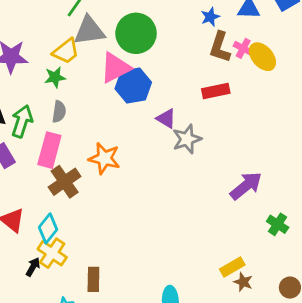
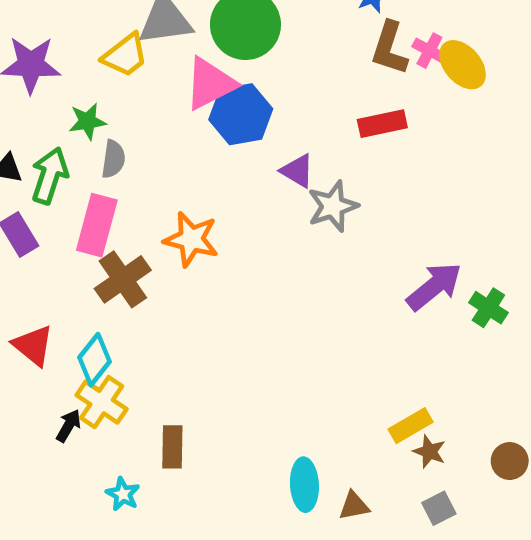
green star: (55, 77) -> (87, 121), moved
green cross: (278, 224) -> (488, 308), moved

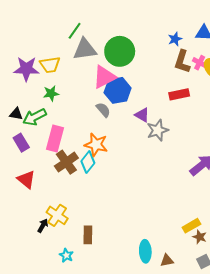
yellow trapezoid: (125, 55) -> (50, 65), moved, turned 30
gray semicircle: (113, 159) -> (103, 110), moved, turned -49
green arrow: (50, 176) -> (35, 117), turned -135
red triangle: (33, 345) -> (26, 180), moved
cyan diamond: (94, 360) -> (88, 162), moved

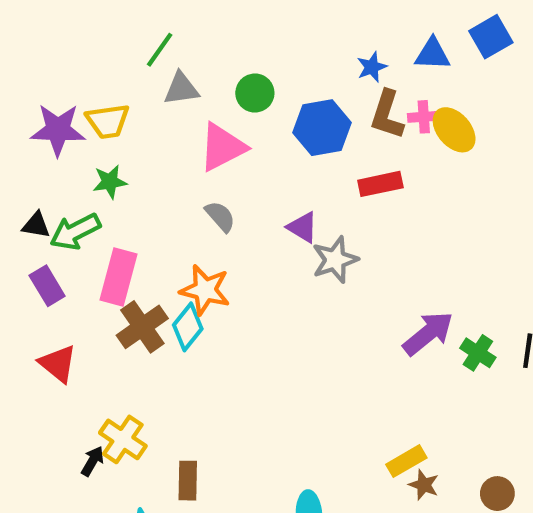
gray triangle: (85, 49) -> (181, 89), size x0.7
green circle: (120, 51) -> (255, 93), size x0.6
pink cross: (200, 63) -> (424, 117), turned -32
blue hexagon: (118, 90) -> (322, 128), moved

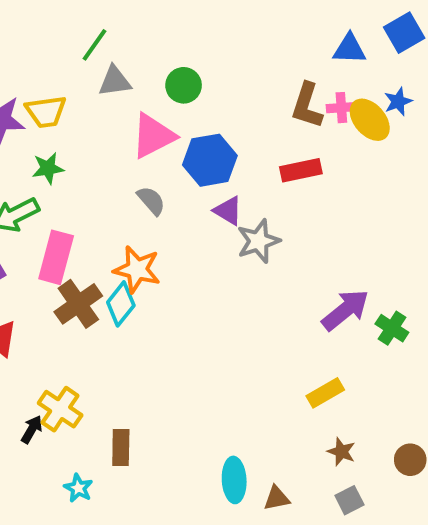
blue star: (372, 67) -> (398, 102), moved
blue hexagon: (322, 128) -> (210, 160), moved
yellow rectangle: (406, 461) -> (325, 393), moved

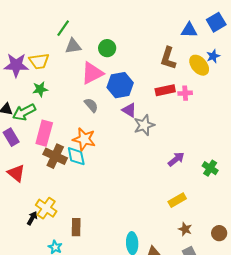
pink cross: (341, 108) -> (185, 93), moved
brown cross: (78, 304) -> (55, 156), turned -30
cyan diamond: (121, 304) -> (76, 156), turned -50
purple arrow: (345, 310) -> (176, 159), moved, size x0.7

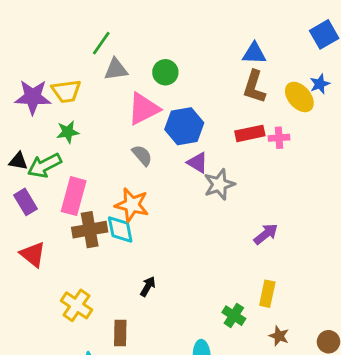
blue triangle: (189, 30) -> (254, 53), moved
brown cross: (55, 156) -> (90, 230), turned -35
green cross: (210, 168) -> (234, 316), moved
yellow rectangle: (177, 200) -> (267, 294), turned -48
black arrow: (32, 218) -> (148, 286), moved

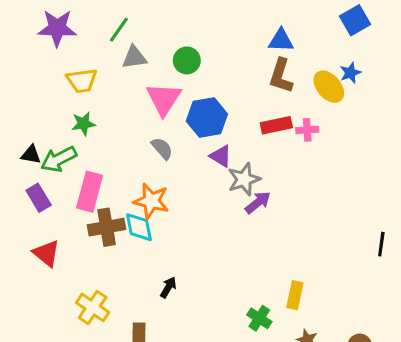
purple star: (33, 97) -> (57, 28), moved
pink triangle: (144, 109) -> (164, 99), turned -30
purple arrow: (266, 234) -> (258, 202), moved

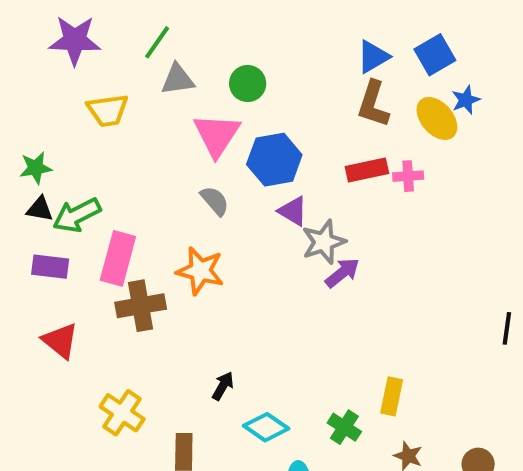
blue square: (355, 20) -> (435, 55), moved
blue triangle: (281, 40) -> (373, 57), turned -32
green star: (83, 124) -> (36, 168), moved
purple rectangle: (39, 198) -> (50, 267), turned -52
cyan diamond: (139, 227) -> (266, 427), moved, turned -44

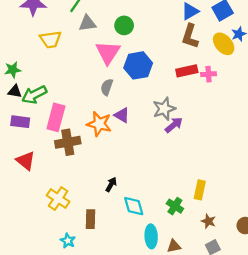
gray semicircle: (215, 201) -> (107, 87), turned -119
purple triangle: (293, 211) -> (122, 115), moved
cyan diamond: (266, 427) -> (134, 206), turned 40

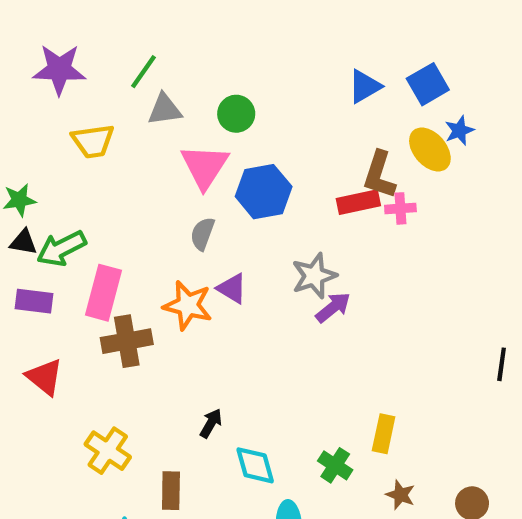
brown L-shape: (190, 36) -> (379, 175), moved

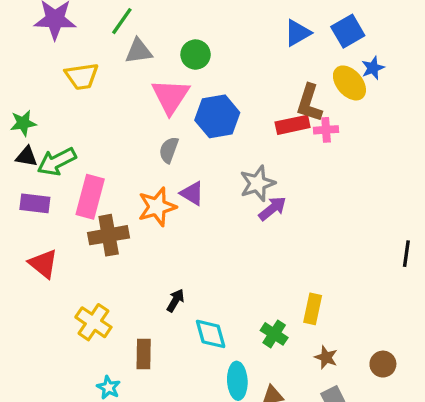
orange star: (188, 305) -> (157, 207), turned -30

